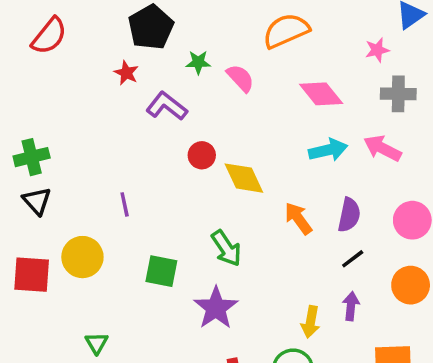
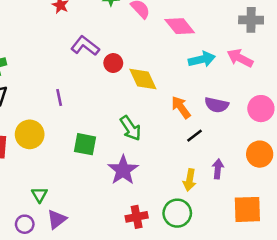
pink diamond: (321, 94) -> (180, 26), moved
purple L-shape: (167, 106) -> (85, 46), moved
purple semicircle: (349, 215) -> (217, 105), turned 90
black line: (353, 259) -> (194, 136), moved

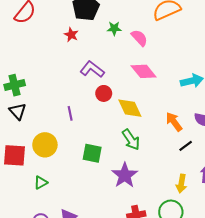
pink diamond: (180, 26) -> (144, 71), moved
red circle: (113, 63) -> (104, 93), moved
yellow diamond: (143, 79) -> (130, 108), moved
green triangle: (39, 195) -> (41, 183), moved, turned 32

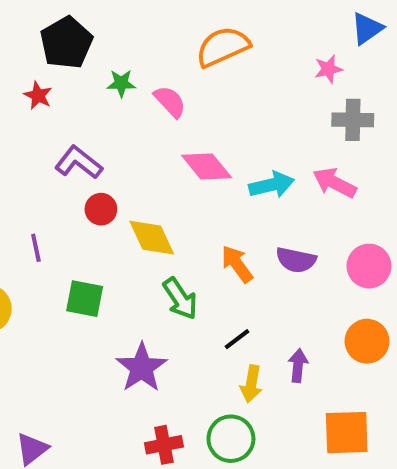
pink diamond: (144, 71) -> (207, 167), moved
green arrow: (131, 140) -> (180, 299), moved
black line: (186, 146) -> (237, 339), moved
green square: (92, 153) -> (85, 299), moved

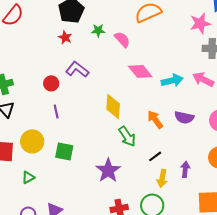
pink star: (328, 69) -> (200, 23), size x1.5
red star: (38, 95) -> (65, 37), moved
red circle: (101, 209) -> (51, 83), moved
yellow diamond: (152, 238) -> (113, 106), turned 30
green square: (85, 299) -> (64, 151), moved

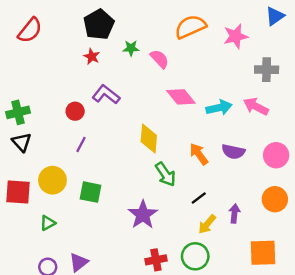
pink star: (200, 23) -> (236, 36), moved
purple line: (56, 111) -> (81, 145), turned 40
yellow arrow: (162, 178) -> (207, 224), turned 30

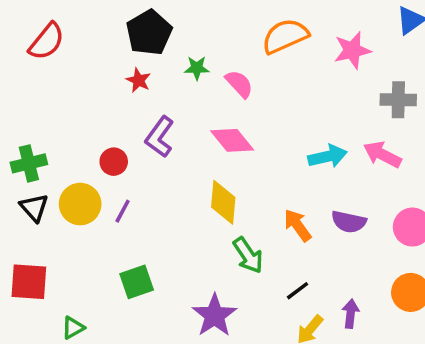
purple L-shape: (106, 95) -> (160, 137), turned -92
pink diamond: (181, 97) -> (232, 140), moved
yellow circle: (52, 180) -> (80, 204), moved
green square: (91, 192) -> (137, 282), turned -30

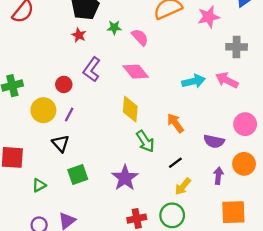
black triangle: (34, 208) -> (61, 143), moved
purple semicircle: (349, 222) -> (214, 141), moved
green square: (137, 282) -> (78, 175), moved
purple arrow: (351, 314) -> (218, 176), moved

